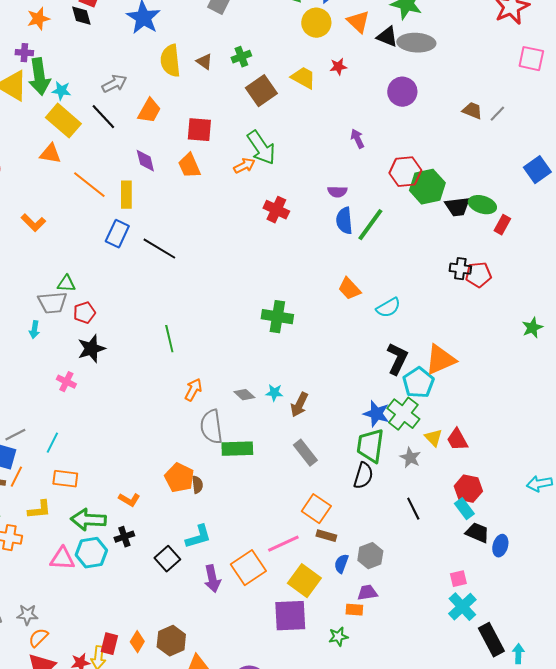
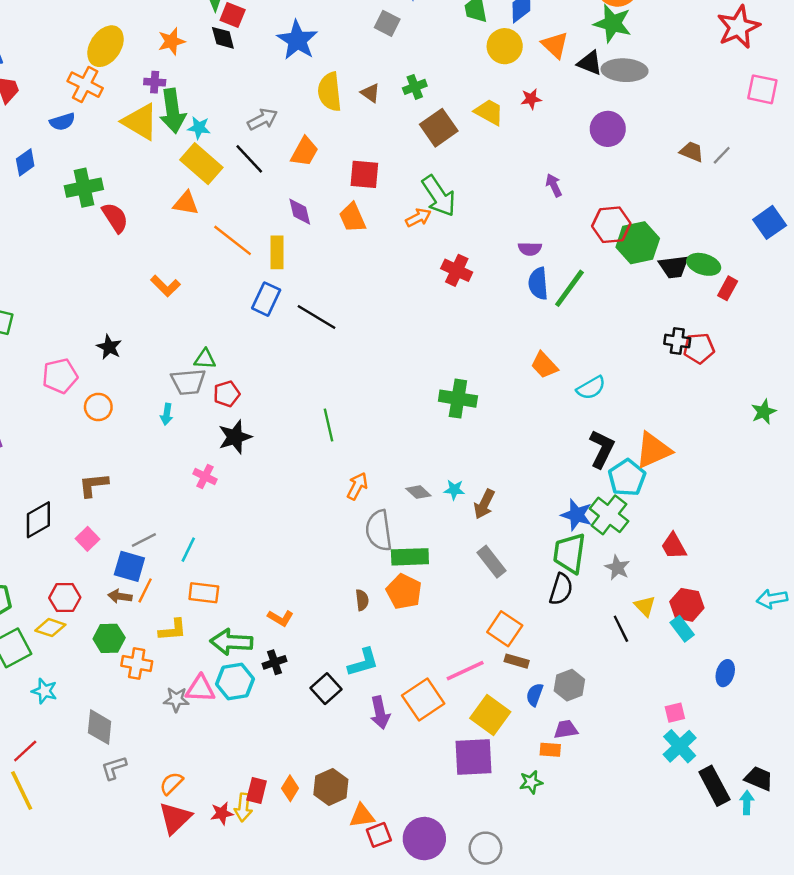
yellow triangle: (433, 438) -> (645, 606), moved
orange pentagon: (179, 478) -> (404, 592), moved
black trapezoid: (477, 533) -> (759, 779), moved
gray star: (27, 615) -> (176, 699), moved

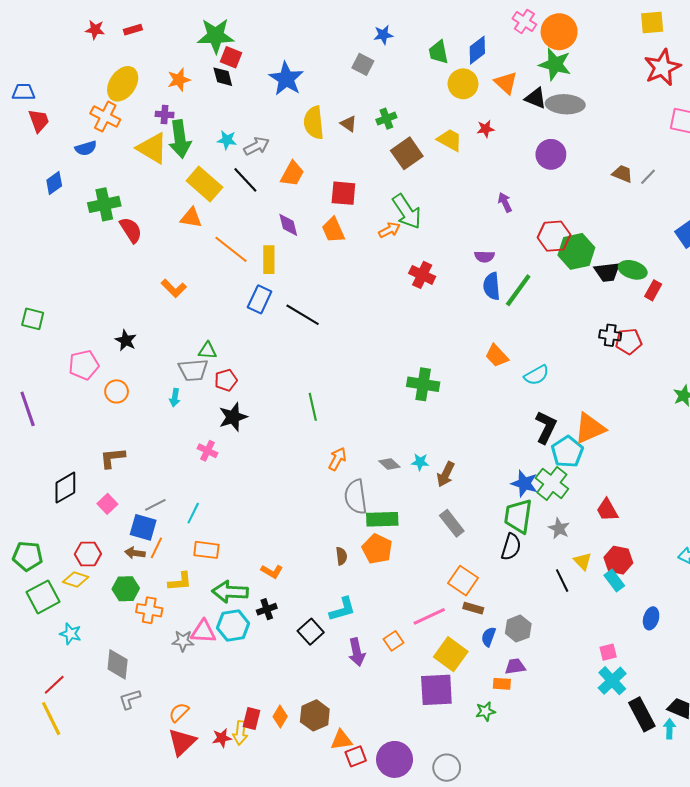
cyan star: (199, 128) -> (227, 140), moved
orange square: (423, 699) -> (394, 641), size x0.6

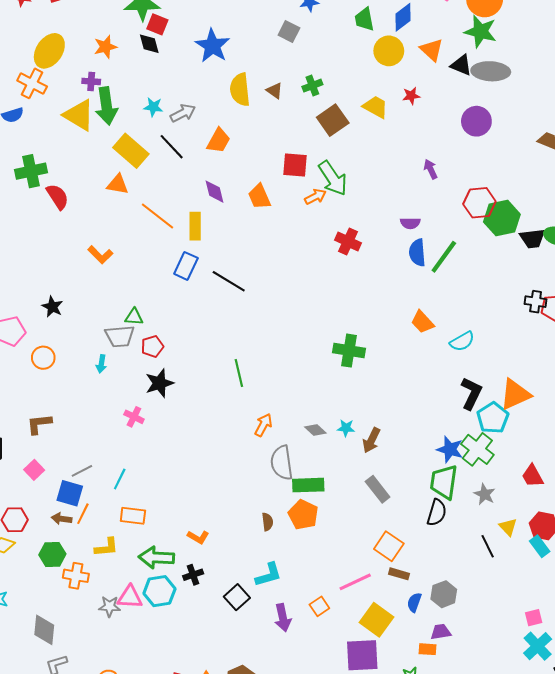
red square: (343, 193) -> (295, 165), moved

